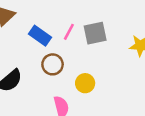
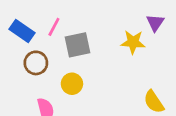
gray square: (95, 33) -> (78, 45), moved

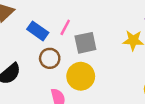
yellow circle: (72, 84) -> (81, 76), size x1.5

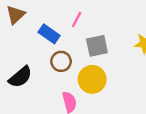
pink line: (65, 27) -> (77, 20), moved

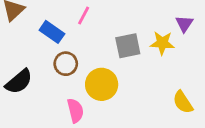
gray square: (97, 46) -> (128, 46), moved

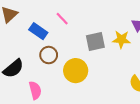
pink line: (84, 15) -> (62, 19), turned -72
pink semicircle: (75, 111) -> (35, 90), moved

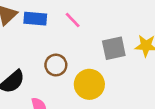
blue rectangle: (38, 31) -> (35, 19), moved, turned -30

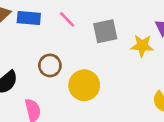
gray square: (114, 48) -> (105, 31), moved

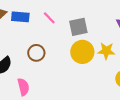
yellow star: (142, 46) -> (106, 51), moved
yellow circle: (84, 85) -> (82, 52), moved

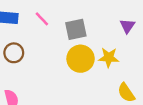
brown circle: (36, 53) -> (14, 53), moved

